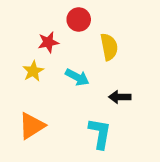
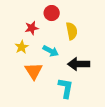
black arrow: (120, 97) -> (79, 64), size x1.5
orange triangle: (32, 126) -> (34, 71), moved, turned -30

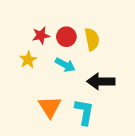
red circle: (52, 13) -> (66, 37), moved
orange triangle: (34, 71) -> (50, 107), moved

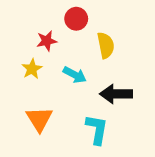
red circle: (66, 37) -> (76, 19), moved
orange triangle: (50, 107) -> (39, 119), moved

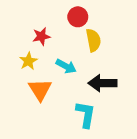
red circle: (76, 19) -> (78, 17), moved
orange triangle: (39, 119) -> (40, 90), moved

